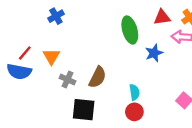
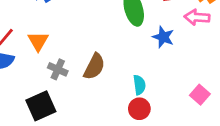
blue star: (154, 53) -> (163, 37), turned -30
black square: (84, 110) -> (41, 106), moved, turned -30

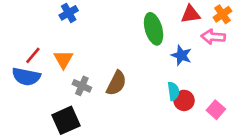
cyan semicircle: (139, 85) -> (173, 91), moved
red circle: (139, 109) -> (184, 100), moved

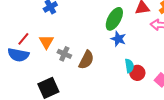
green ellipse: (154, 29) -> (114, 19), turned 45
blue star: (181, 55) -> (118, 39), moved
gray cross: (82, 86) -> (64, 54), moved

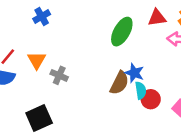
blue star: (118, 39) -> (134, 73), moved
brown semicircle: (86, 60) -> (119, 83), moved

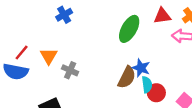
blue cross: (42, 16) -> (64, 15), moved

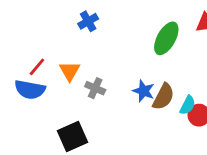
blue star: (141, 68) -> (144, 91), moved
cyan semicircle: (147, 84) -> (188, 105), turned 35

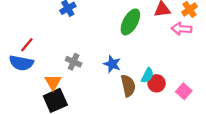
orange triangle: (70, 71) -> (53, 82), moved
brown semicircle: (163, 97) -> (128, 86), moved, turned -40

